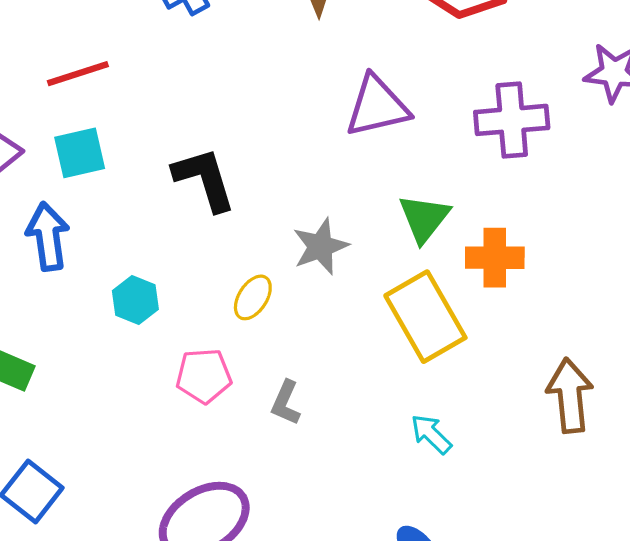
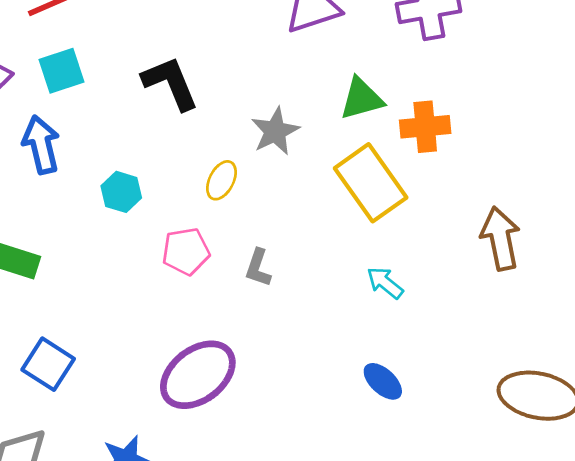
green triangle: (424, 218) -> (362, 99), turned 42

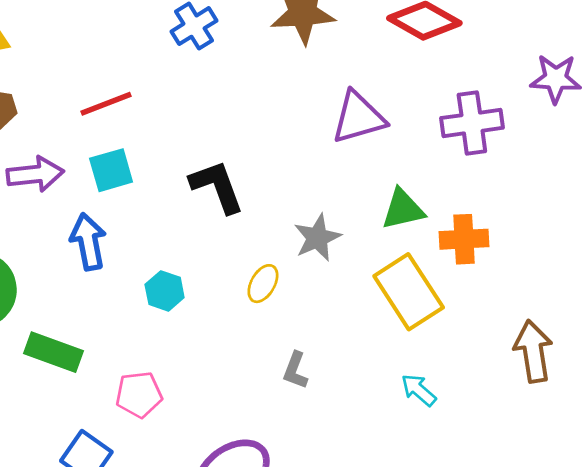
pink pentagon: (186, 251) -> (139, 394), moved

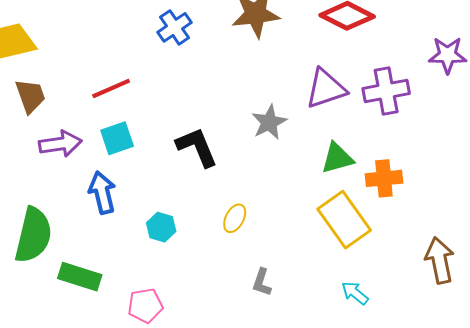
purple triangle: (358, 118) -> (326, 89), moved
gray star: (317, 238) -> (269, 122), moved

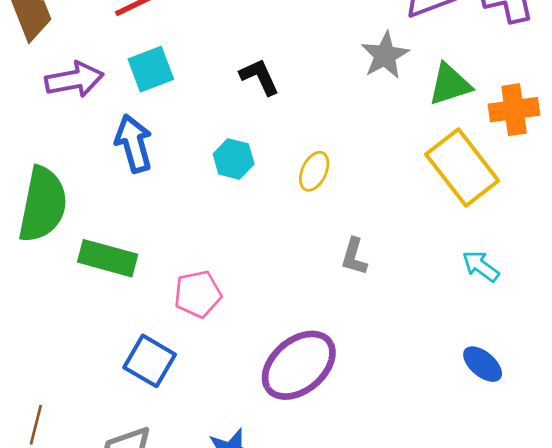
gray star: (269, 122) -> (385, 55), moved
black L-shape: (197, 147) -> (259, 77), size x0.7
cyan hexagon: (161, 227) -> (234, 159), moved

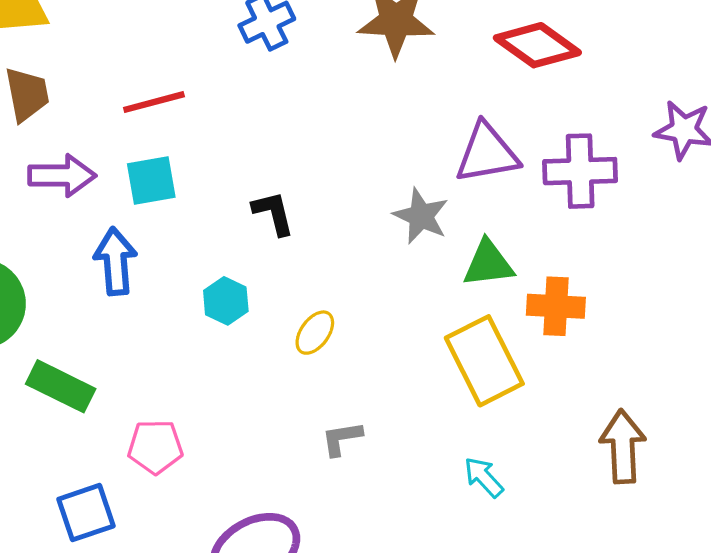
gray star: (385, 55) -> (421, 216), turned -30
gray L-shape: (354, 257) -> (342, 438), turned 54
blue square: (150, 361) -> (86, 513), turned 30

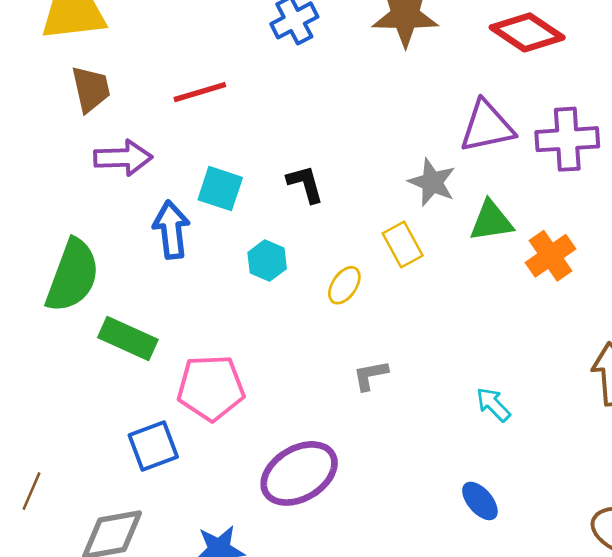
cyan square: (151, 181) -> (220, 189), moved, turned 30
orange cross: (556, 306) -> (550, 256), turned -36
yellow rectangle: (484, 361) -> (403, 244), moved, size x0.6
pink pentagon: (155, 447) -> (211, 388), size x1.4

